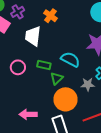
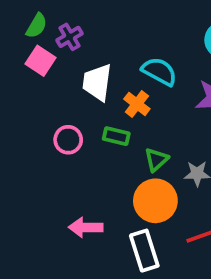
orange cross: (50, 16) -> (137, 104), moved
cyan semicircle: (70, 59) -> (159, 71), moved
green triangle: (57, 78) -> (156, 160), moved

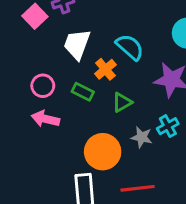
green triangle: (156, 160) -> (122, 102), moved
pink arrow: (86, 227) -> (45, 119), moved

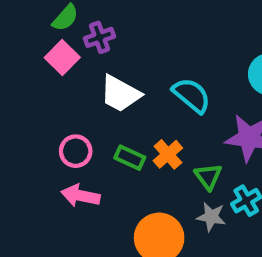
white trapezoid: (77, 44) -> (120, 94), turned -80
orange cross: (105, 69) -> (168, 154), moved
green triangle: (122, 102) -> (208, 177), moved, turned -35

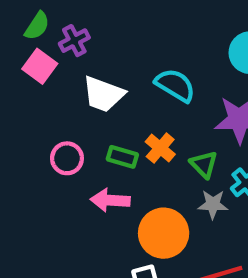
pink arrow: (80, 196) -> (110, 200), moved

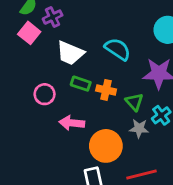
orange cross: (160, 148) -> (106, 90), turned -30
green rectangle: (122, 157) -> (81, 84), moved

